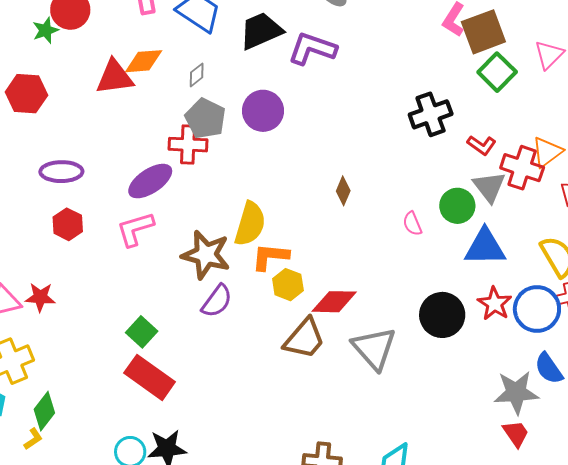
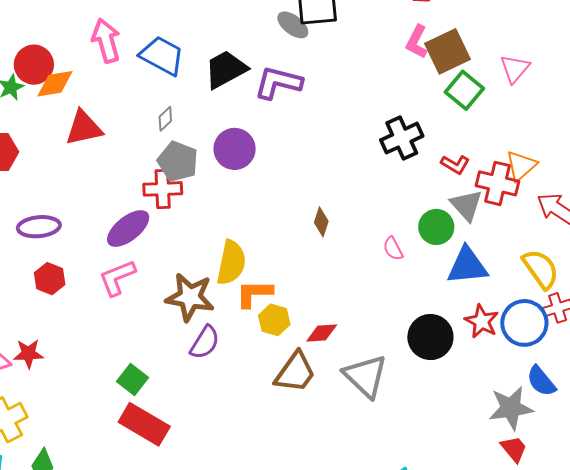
orange diamond: (144, 61) -> (55, 84), moved
red diamond: (334, 302) -> (322, 333), size x0.7

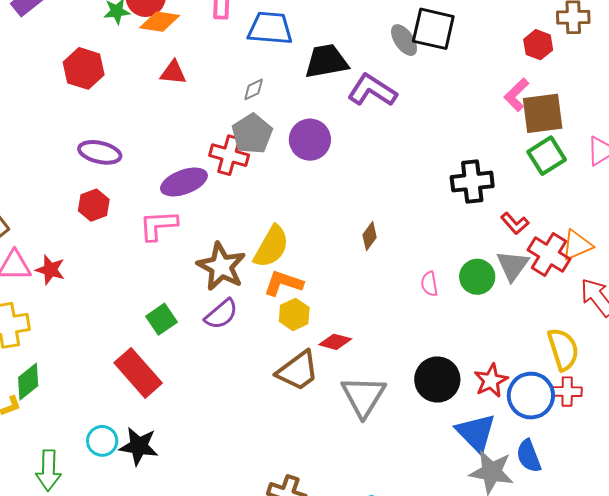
blue trapezoid: (162, 56) -> (270, 28), turned -42
red triangle: (84, 128) -> (173, 73), size x0.7
blue triangle: (467, 266) -> (476, 433), moved, turned 33
green square: (132, 380) -> (162, 319), moved

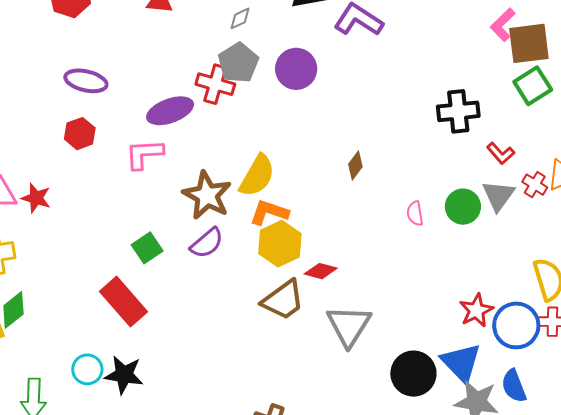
red cross: (549, 255) -> (535, 185), size x0.6
yellow hexagon: (294, 314) -> (280, 244), size x1.4
black circle: (437, 379) -> (413, 374), moved

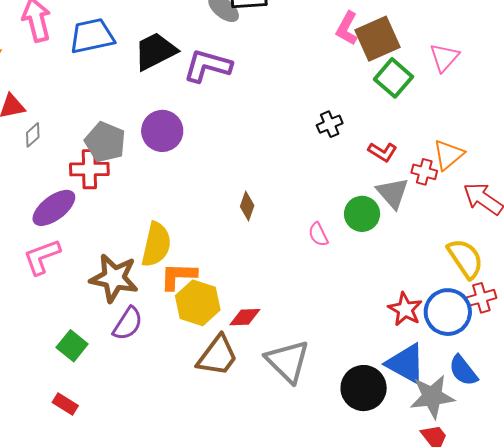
gray diamond: (240, 18) -> (33, 135), moved
black cross: (458, 111) -> (330, 124), size x0.6
red rectangle: (124, 302) -> (65, 404), size x0.5

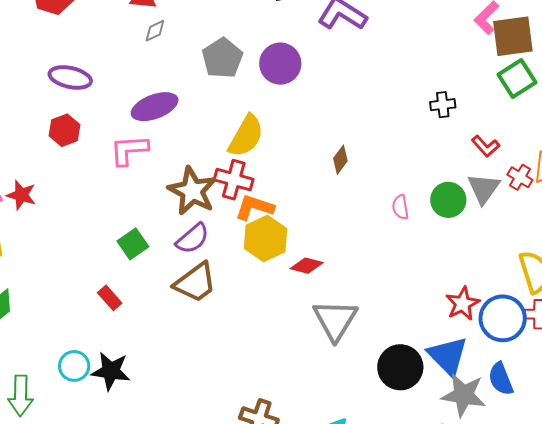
red cross: (89, 169) -> (234, 180), moved
yellow semicircle: (156, 245) -> (246, 136), moved
brown trapezoid: (217, 356) -> (195, 283), moved

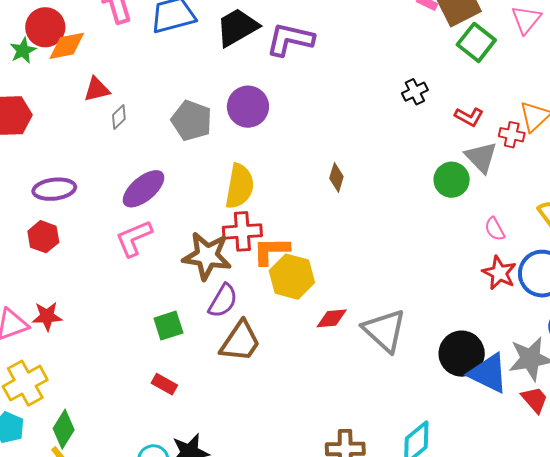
red hexagon: (65, 130) -> (43, 237), moved
pink semicircle: (400, 207) -> (495, 229), moved
green square: (133, 244) -> (168, 326), turned 36
red diamond: (307, 266) -> (332, 318), moved
blue triangle: (448, 356) -> (488, 373), moved

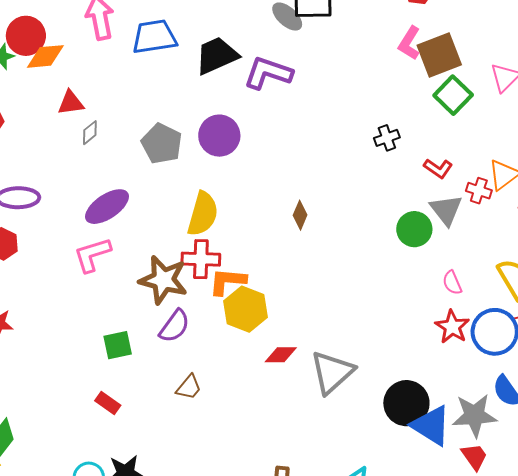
gray triangle: (384, 330) -> (332, 372), turned 30
brown trapezoid: (240, 341) -> (189, 387), moved, size x0.6

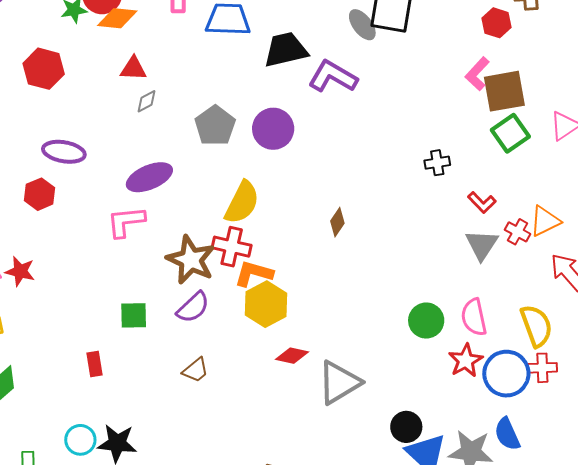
green circle: (414, 229) -> (426, 321), moved
pink semicircle: (452, 283) -> (474, 317), size x1.5
red rectangle: (108, 403) -> (95, 364), moved, turned 35
black circle: (406, 403) -> (406, 427), size x0.7

